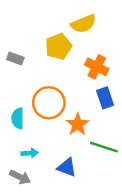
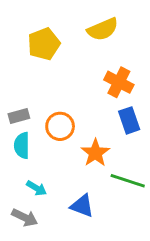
yellow pentagon: (58, 46) -> (44, 44), moved
gray rectangle: (15, 58) -> (19, 116), moved, turned -35
orange circle: (49, 103) -> (60, 126), size x0.7
cyan arrow: (30, 153) -> (37, 188), turned 35

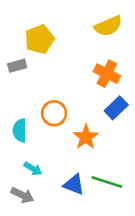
yellow semicircle: (103, 29) -> (108, 26), moved
gray rectangle: (19, 116) -> (17, 66), moved
blue rectangle: (129, 120) -> (116, 108), turned 65
green line: (128, 181) -> (107, 182), moved

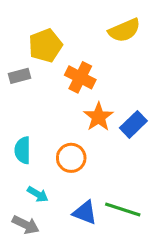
orange cross: (107, 74) -> (80, 77), moved
orange circle: (54, 113) -> (71, 158), moved
orange star: (86, 137) -> (98, 117), moved

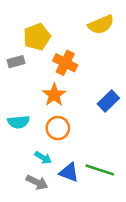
orange star: (98, 117) -> (54, 95), moved
cyan semicircle: (23, 150) -> (18, 122), turned -95
cyan arrow: (38, 194) -> (43, 158), moved
gray arrow: (26, 225) -> (37, 182), moved

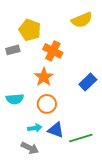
yellow pentagon: (37, 37) -> (30, 30), turned -30
cyan arrow: (43, 158) -> (35, 128), turned -40
green line: (100, 170) -> (81, 138), turned -35
blue triangle: (69, 172) -> (56, 130), moved

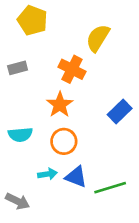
yellow semicircle: (82, 20) -> (98, 38), moved, turned 145
yellow pentagon: (30, 30) -> (33, 20), moved
gray arrow: (30, 148) -> (18, 201), moved

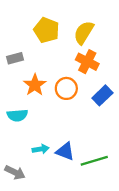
yellow pentagon: (33, 20) -> (46, 30), moved
orange cross: (72, 69) -> (87, 62), moved
orange star: (60, 105) -> (35, 85), moved
orange circle: (64, 141) -> (66, 88), moved

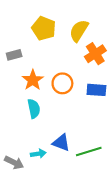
orange cross: (87, 62) -> (95, 54), moved, turned 30
blue rectangle: (102, 95) -> (96, 90), turned 48
cyan semicircle: (17, 115) -> (34, 109), moved, turned -96
cyan arrow: (41, 149) -> (38, 154), moved

